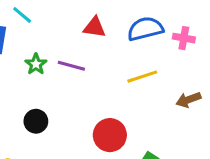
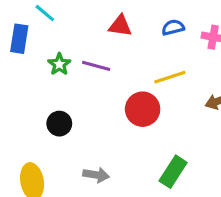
blue semicircle: (145, 29) -> (173, 27), size x0.6
red circle: (110, 135) -> (143, 109), moved

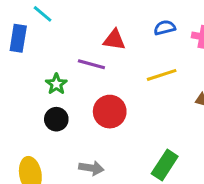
red triangle: (120, 26) -> (114, 40), moved
green star: (59, 64) -> (56, 84), moved
red circle: (143, 109) -> (110, 112), moved

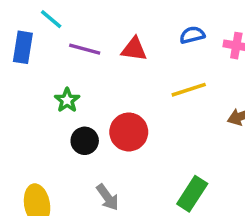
purple line: (91, 64) -> (85, 49), moved
black circle: (56, 119) -> (85, 141), moved
gray arrow: (91, 168) -> (108, 197), turned 45

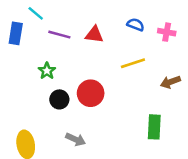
blue semicircle: (192, 35) -> (135, 25), turned 35
green rectangle: (192, 194) -> (154, 127), moved, turned -30
gray arrow: (108, 197) -> (76, 139), turned -30

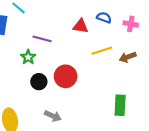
purple line: (59, 35) -> (42, 39), moved
red triangle: (94, 35) -> (81, 26), moved
brown arrow: (170, 82) -> (128, 57), moved

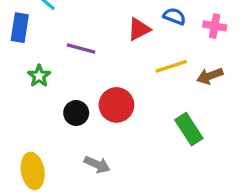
red triangle: (81, 26) -> (139, 29), turned -35
green star: (28, 57) -> (39, 76), moved
green rectangle: (120, 105) -> (189, 129), moved, turned -36

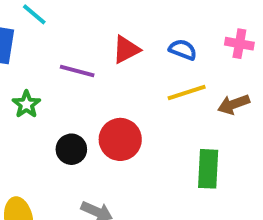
blue semicircle: (174, 16) -> (183, 50), moved
red triangle: (139, 29) -> (126, 50), moved
green rectangle: (189, 129) -> (208, 169), turned 36

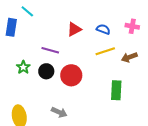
purple line: (77, 71) -> (50, 50), moved
green star: (26, 104) -> (23, 67), moved
black circle: (71, 149) -> (46, 71), moved

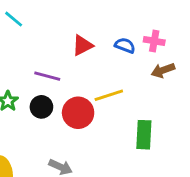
pink cross: (132, 26) -> (154, 41), moved
yellow line: (105, 51) -> (109, 95), moved
brown arrow: (129, 57) -> (163, 70), moved

